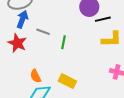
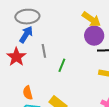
gray line: (43, 32) -> (44, 51), turned 48

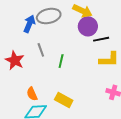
gray ellipse: (27, 17) -> (49, 16), moved
blue arrow: (26, 34) -> (29, 24), moved

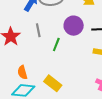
purple circle: (88, 26) -> (74, 26), moved

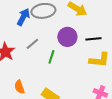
gray line: (38, 30) -> (32, 44), turned 64

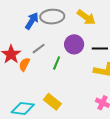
orange semicircle: (19, 87) -> (24, 64), moved, turned 40

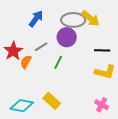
gray ellipse: (52, 17) -> (73, 20), moved
purple circle: (74, 44) -> (67, 37), moved

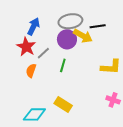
yellow arrow: (91, 18) -> (83, 36), moved
black line: (102, 50) -> (98, 26), moved
red star: (13, 51) -> (26, 47), moved

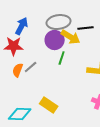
red star: (26, 47) -> (14, 46), turned -30
gray line: (43, 53) -> (31, 67), moved
green line: (63, 65) -> (62, 58), moved

